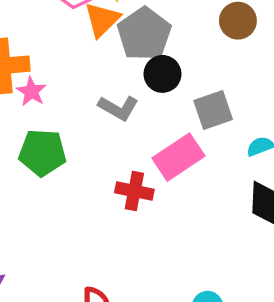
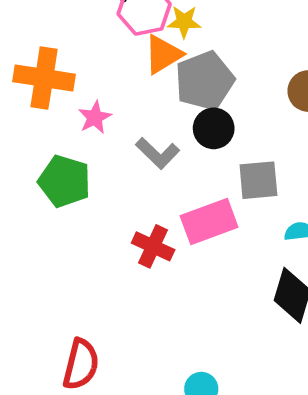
pink star: (31, 91) -> (95, 117), moved

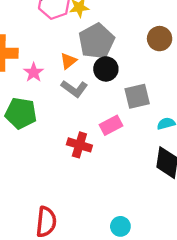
orange triangle: (163, 54) -> (68, 61), moved, size x0.7
pink rectangle: (209, 222) -> (111, 125), size x0.7

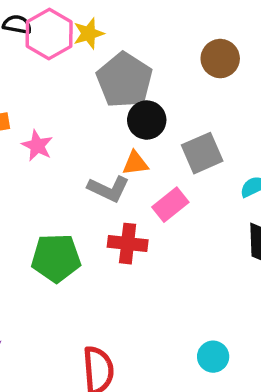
orange triangle: (68, 61) -> (135, 163), moved, turned 42
gray L-shape: (74, 89) -> (109, 189), moved
green pentagon: (21, 113) -> (56, 258), moved

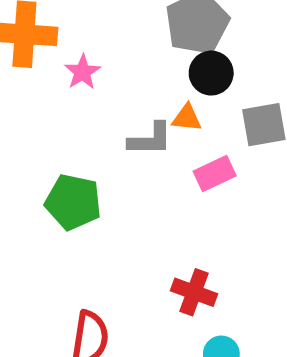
gray L-shape: (109, 189) -> (150, 139), turned -39
red cross: (128, 244) -> (194, 292), moved

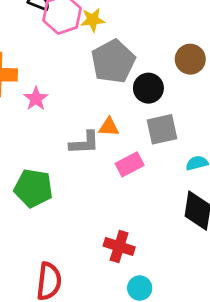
black circle: (211, 73) -> (148, 88), moved

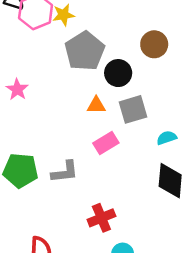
orange triangle: (109, 127) -> (96, 105), moved
gray L-shape: (84, 143) -> (65, 172), moved
red cross: (119, 247) -> (101, 218), turned -36

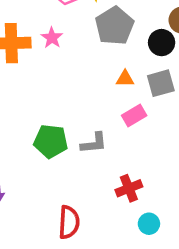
black circle: (118, 73) -> (162, 43), moved
pink star: (17, 89) -> (52, 38), moved

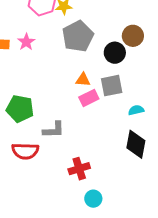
pink rectangle: (134, 116) -> (89, 98), moved
green pentagon: (51, 141) -> (20, 109), moved
red semicircle: (69, 222) -> (25, 151), moved, turned 84

